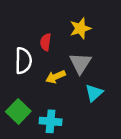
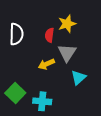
red semicircle: (46, 42) -> (49, 35), moved
white semicircle: (23, 61) -> (16, 34), moved

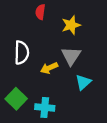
white semicircle: (16, 34) -> (22, 53), moved
red semicircle: (49, 35) -> (40, 12), moved

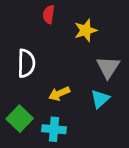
gray triangle: (71, 56) -> (108, 67), moved
yellow arrow: (49, 68) -> (59, 94), moved

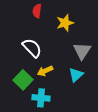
white semicircle: (26, 63) -> (32, 48), moved, turned -45
green square: (20, 119) -> (23, 80), moved

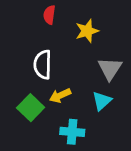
white semicircle: (32, 48) -> (43, 65), turned -135
cyan cross: (41, 98) -> (72, 132), moved

